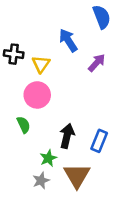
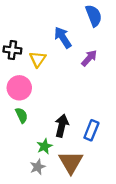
pink circle: (37, 95) -> (19, 88), moved

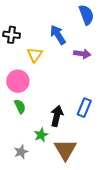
black cross: (12, 50) -> (12, 35), moved
purple arrow: (89, 58) -> (82, 54), turned 56
blue rectangle: (91, 130) -> (84, 108), moved
gray star: (38, 167) -> (21, 152), moved

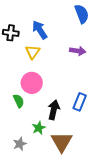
blue arrow: (58, 35) -> (40, 30), moved
pink circle: (18, 81) -> (32, 83), moved

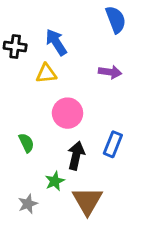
yellow triangle: (33, 52) -> (46, 73), turned 49
pink circle: (32, 83) -> (68, 113), moved

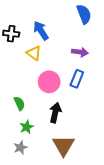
yellow triangle: (46, 73) -> (34, 53), turned 42
blue rectangle: (113, 144) -> (77, 79), moved
green star: (55, 181) -> (27, 127), moved

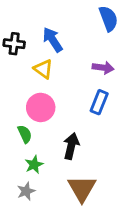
pink circle: (49, 82) -> (41, 107), moved

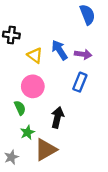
blue arrow: (53, 40) -> (60, 50), moved
brown triangle: (82, 189) -> (46, 150), moved, turned 30
gray star: (26, 191) -> (11, 157), moved

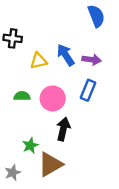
yellow triangle: (35, 55) -> (39, 61), turned -49
pink circle: (33, 86) -> (53, 98), moved
green semicircle: (20, 108) -> (22, 96), moved, turned -64

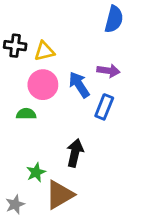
blue semicircle: (96, 16) -> (114, 19), turned 35
blue arrow: (66, 55) -> (79, 85), moved
yellow triangle: (39, 61) -> (44, 51), moved
pink circle: (53, 98) -> (43, 85), moved

